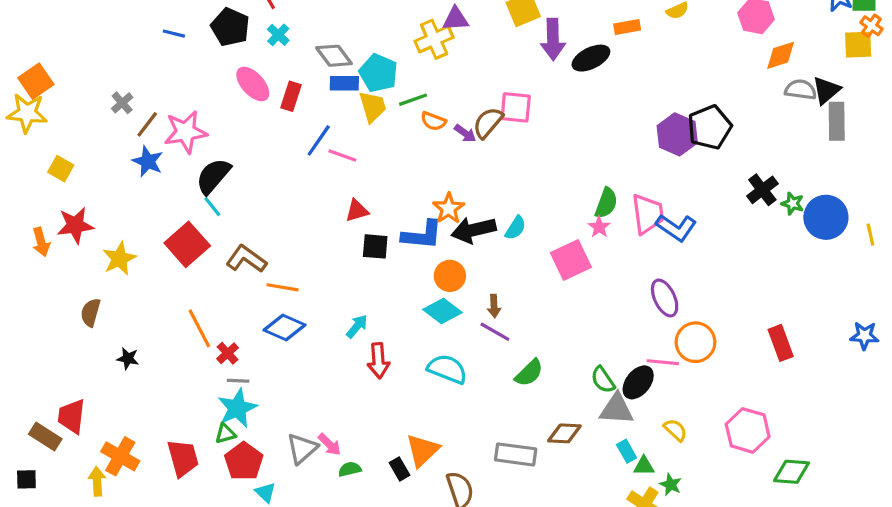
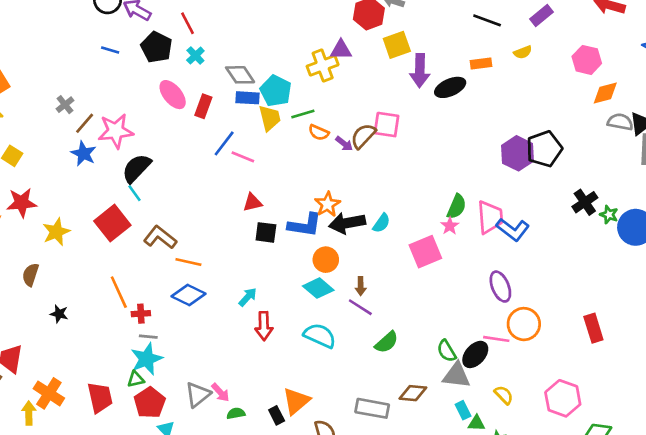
red cross: (228, 353) -> (141, 314), turned 36

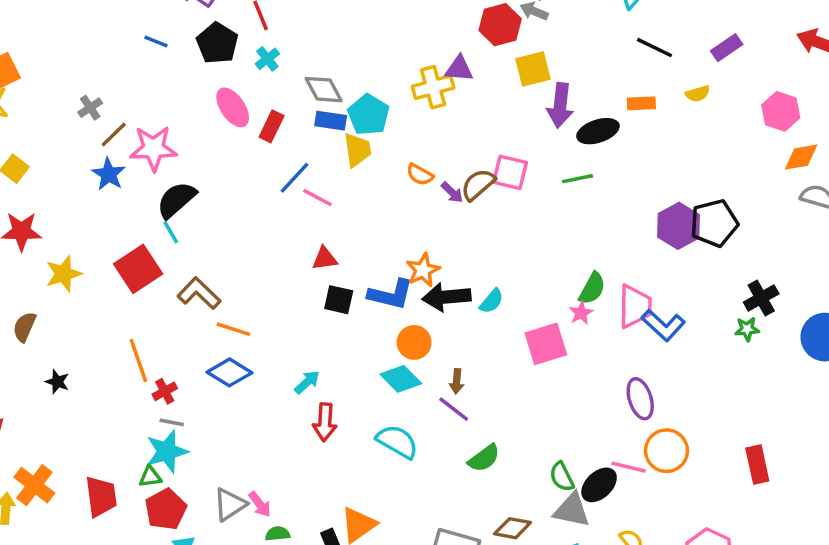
green line: (303, 114) -> (578, 179), moved
green star: (609, 215) -> (747, 329), moved, turned -30
red cross: (141, 314) -> (165, 391), turned -30

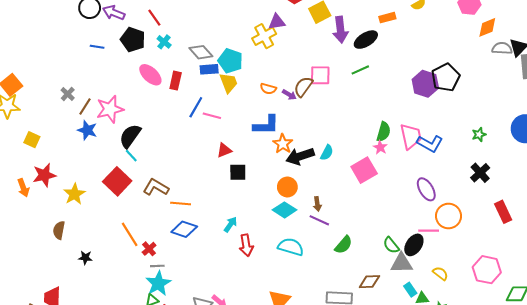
blue L-shape: (391, 294) -> (266, 125), moved
black cross: (761, 298) -> (480, 173), moved

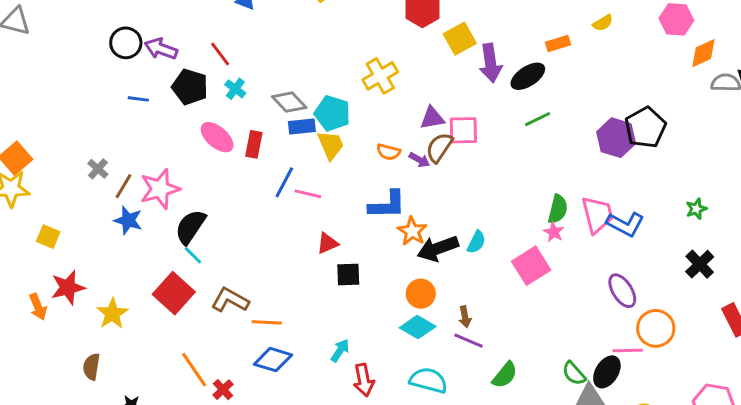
purple triangle: (277, 22) -> (432, 118), moved
green line: (360, 70) -> (538, 119), moved

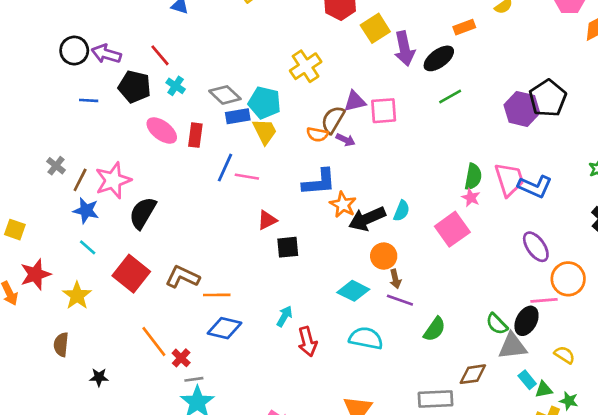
brown semicircle: (439, 147) -> (333, 120), moved
cyan line: (193, 255) -> (88, 247), moved
orange circle: (421, 294) -> (384, 256), moved

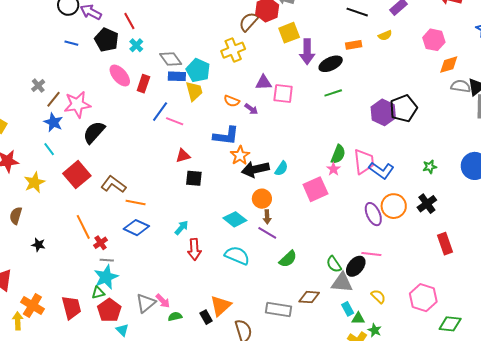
brown semicircle: (333, 120) -> (249, 22), moved
orange circle: (568, 279) -> (394, 206), moved

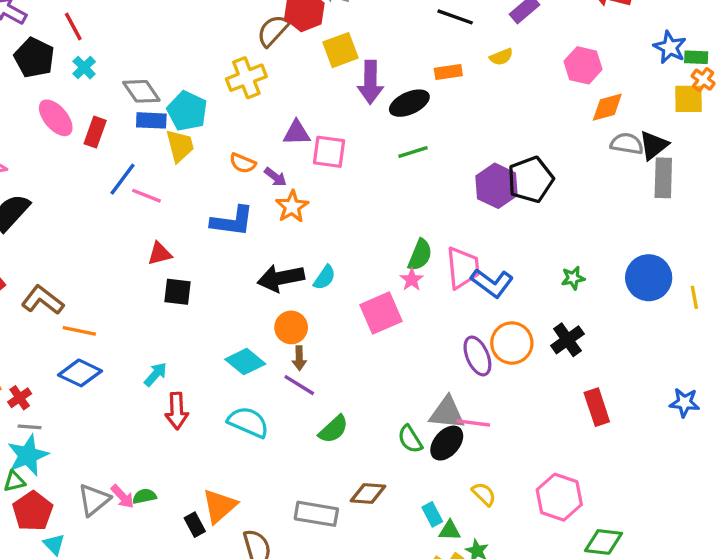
orange star: (240, 155) -> (292, 207), moved
gray triangle: (342, 283) -> (447, 413), moved
green semicircle: (175, 316) -> (144, 496), moved

